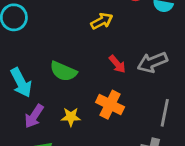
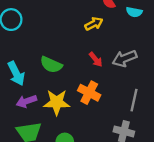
yellow arrow: (102, 21) -> (94, 24), moved
purple arrow: (34, 116) -> (26, 101), turned 36
yellow star: (71, 117) -> (57, 102), size x1.6

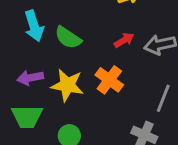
red arrow: (96, 59) -> (124, 40), turned -91
cyan arrow: (16, 73) -> (34, 26), moved

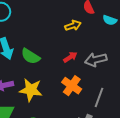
orange cross: (109, 80) -> (72, 86), moved

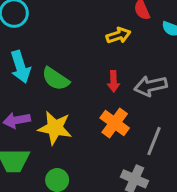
red arrow: (70, 57) -> (113, 81), turned 120

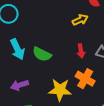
yellow star: (55, 128) -> (60, 90), moved

